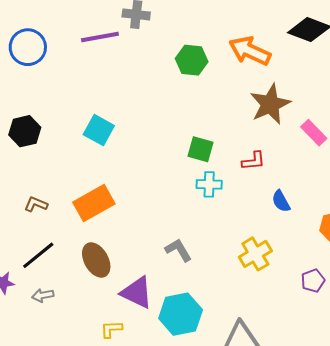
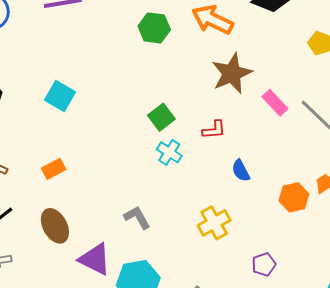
green square: (201, 149) -> (161, 117), turned 36
cyan cross: (209, 184) -> (169, 152), turned 30
orange rectangle: (94, 203) -> (54, 169), size x0.6
purple pentagon: (313, 281) -> (264, 264), moved

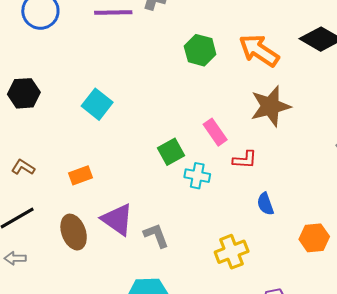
pink rectangle: (275, 103) -> (215, 132), moved
green square: (161, 117) -> (171, 152), moved
cyan cross: (169, 152) -> (197, 176), turned -30
purple triangle: (95, 259) -> (117, 219), moved

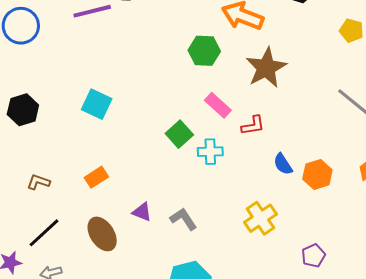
green hexagon: (200, 50) -> (204, 51), moved
purple triangle: (117, 219) -> (142, 212), size x0.6
orange hexagon: (314, 238) -> (317, 174), moved

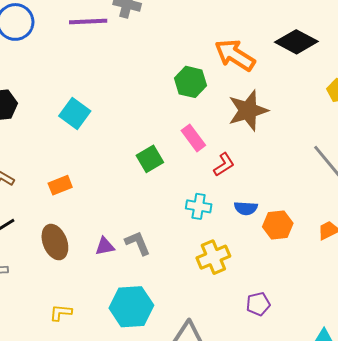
red L-shape: (253, 125) -> (224, 165), turned -35
cyan cross: (210, 152) -> (199, 206), moved
blue semicircle: (283, 164) -> (246, 208), turned -65
purple triangle: (142, 212) -> (105, 246), moved, turned -45

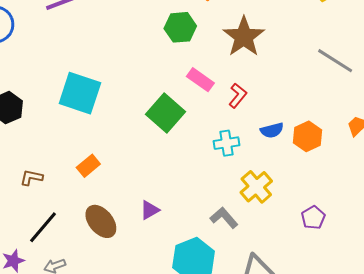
cyan square: (75, 114) -> (80, 93), size x1.4
green square: (150, 159) -> (166, 113), size x1.4
gray L-shape: (138, 243) -> (224, 218), moved

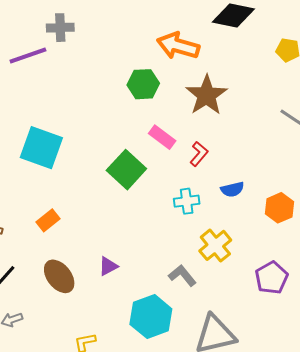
orange hexagon: (308, 136) -> (280, 208), moved
purple pentagon: (313, 218) -> (272, 278), size x1.4

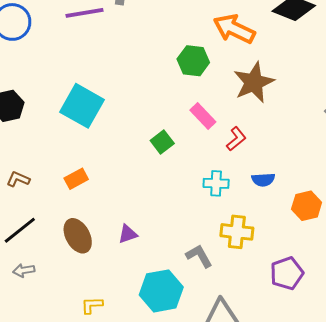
green square: (126, 170) -> (162, 142), size x0.6
yellow cross: (215, 245) -> (237, 232), turned 36

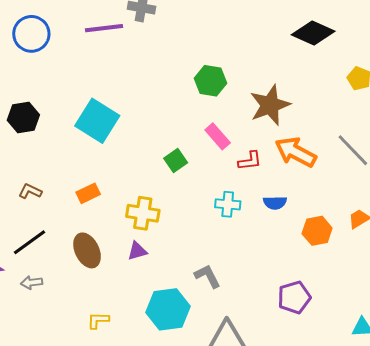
orange arrow: (234, 29) -> (296, 152), moved
red L-shape: (236, 139) -> (250, 161), turned 30
yellow cross: (237, 232) -> (143, 213), moved

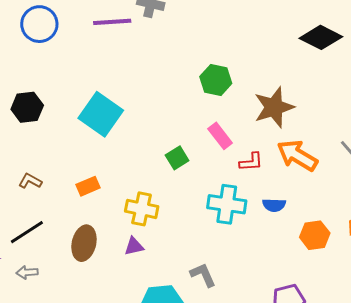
cyan cross: (228, 204) -> (227, 204), size x1.5
brown ellipse: (87, 250) -> (84, 243), turned 36

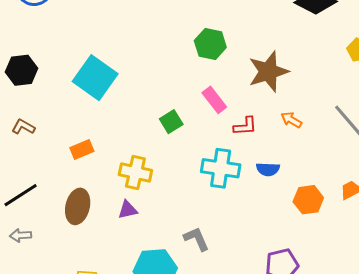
orange arrow: (297, 155) -> (291, 120), size x0.5
brown L-shape: (30, 181) -> (23, 127), moved

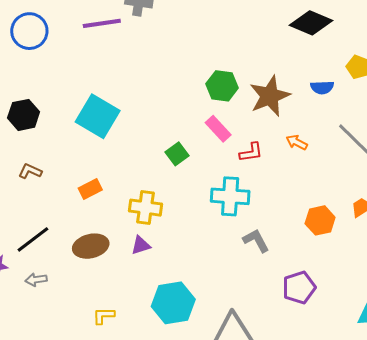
green hexagon: (210, 44) -> (222, 86), moved
blue semicircle: (268, 169) -> (322, 87), moved
brown ellipse: (78, 206) -> (91, 246), turned 68
gray L-shape: (196, 239) -> (256, 241), moved

